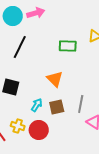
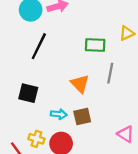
gray line: (81, 104) -> (110, 73), moved
cyan arrow: (37, 105) -> (59, 114), turned 64

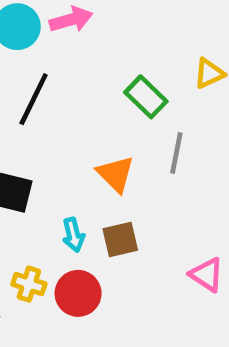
green rectangle: (95, 45) -> (146, 97), turned 42
cyan arrow: (59, 114) -> (73, 235), turned 70

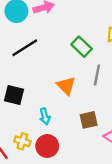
black line: (34, 99) -> (25, 48), turned 32
brown square: (120, 240) -> (89, 120), moved

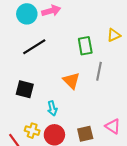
green rectangle: (82, 47) -> (85, 46), turned 36
brown square: (89, 120) -> (85, 134), moved

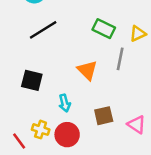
yellow triangle: (114, 35) -> (138, 34), moved
green rectangle: (85, 46) -> (104, 29), turned -54
brown square: (85, 134) -> (104, 116), moved

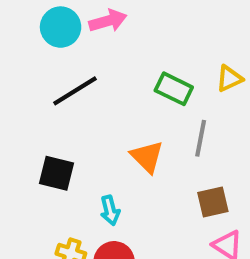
yellow triangle: (138, 34) -> (229, 79), moved
brown square: (104, 116) -> (213, 202), moved

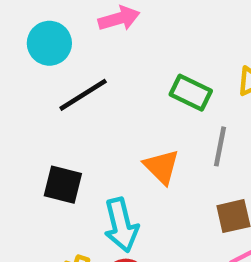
cyan circle: (61, 27) -> (49, 43), moved
cyan arrow: (110, 210) -> (121, 225), size x1.6

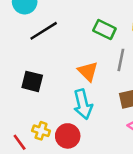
cyan arrow: (121, 225) -> (83, 104), moved

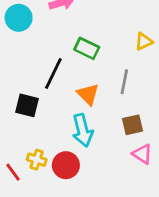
green rectangle: (104, 30) -> (87, 48), moved
black line: (44, 31) -> (53, 73), moved, turned -32

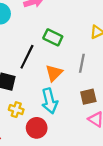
orange triangle: (88, 94) -> (54, 73), turned 30
yellow cross: (37, 160) -> (16, 110), moved

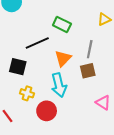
black line: (27, 57) -> (37, 43), turned 40
brown square: (88, 97) -> (88, 71), moved

